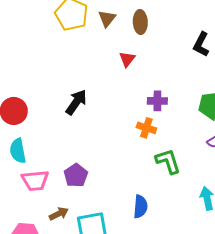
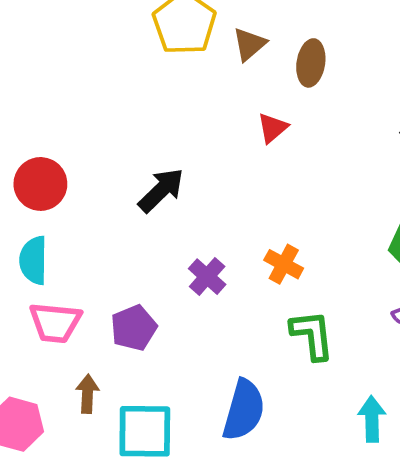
purple cross: (157, 101) -> (207, 277), moved, turned 30
blue semicircle: (140, 207) -> (244, 410), size x1.4
brown arrow: (59, 214) -> (87, 394), turned -72

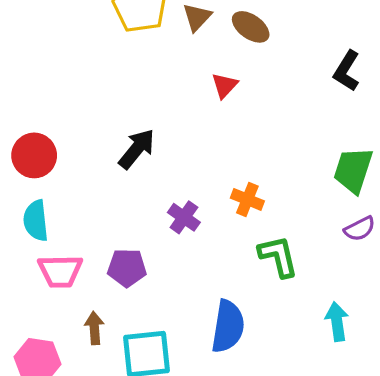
brown ellipse: (311, 63) -> (251, 27), turned -57
purple pentagon: (134, 328) -> (127, 268), turned 30

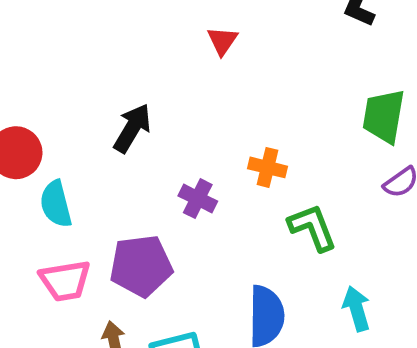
cyan semicircle: (36, 221) -> (56, 204), moved
purple pentagon: (127, 268) -> (141, 266), size x1.4
cyan arrow: (337, 322) -> (357, 309), moved

